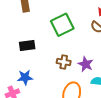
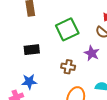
purple star: (86, 64) -> (92, 53), moved

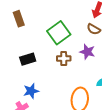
brown cross: (68, 67) -> (64, 58), moved

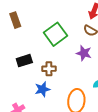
brown cross: (64, 58) -> (49, 69), moved
blue star: (31, 91) -> (42, 89), moved

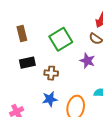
brown rectangle: (15, 20) -> (22, 34), moved
blue star: (42, 89) -> (50, 99), moved

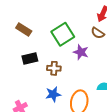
brown rectangle: (22, 34) -> (24, 29), turned -42
purple star: (87, 61) -> (81, 52), moved

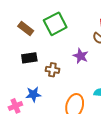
green square: (63, 34) -> (55, 24), moved
blue star: (53, 94) -> (33, 94), moved

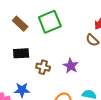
purple star: (81, 56) -> (71, 66), moved

